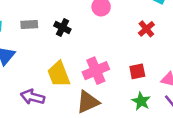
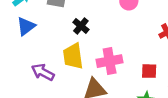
black cross: (62, 28) -> (81, 26), moved

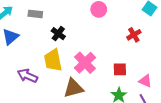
pink cross: (110, 61) -> (85, 63), turned -30

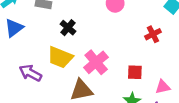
yellow trapezoid: (53, 60) -> (60, 57), turned -60
pink triangle: (145, 81) -> (163, 87), turned -40

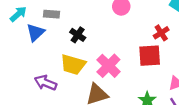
blue triangle: (14, 28) -> (35, 32), moved
red square: (135, 72) -> (150, 56), moved, size x1.5

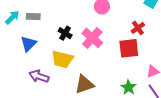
gray rectangle: (51, 14) -> (33, 16), moved
blue triangle: (35, 32) -> (28, 44), moved
pink cross: (108, 66) -> (92, 38), moved

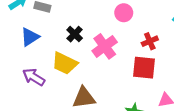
red cross: (138, 28) -> (150, 41), moved

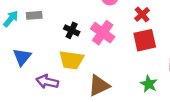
blue triangle: (30, 37) -> (22, 57), moved

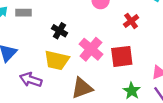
pink cross: (103, 33) -> (91, 49), moved
red square: (145, 40) -> (122, 56), moved

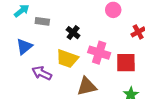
gray rectangle: (23, 13) -> (42, 21), moved
pink cross: (91, 49) -> (99, 53), turned -30

